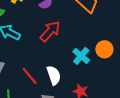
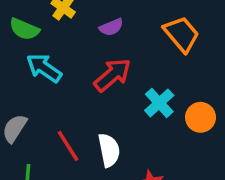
cyan cross: (81, 56) -> (159, 103), moved

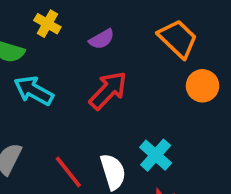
cyan cross: (159, 103) -> (156, 155), moved
orange circle: (200, 117) -> (203, 86), moved

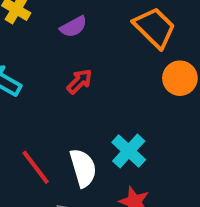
red arrow: (108, 90) -> (79, 81), size x0.6

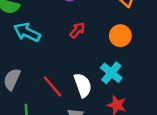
orange circle: (180, 78) -> (120, 36), moved

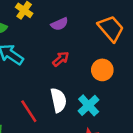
white semicircle: (83, 85) -> (58, 100), moved

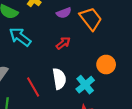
orange trapezoid: (111, 28) -> (91, 19), moved
orange circle: (102, 70) -> (106, 65), moved

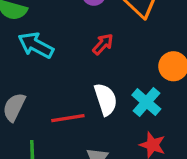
red line: (33, 87) -> (68, 118), turned -60

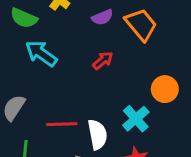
white semicircle: (106, 99) -> (97, 135), moved

